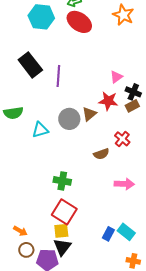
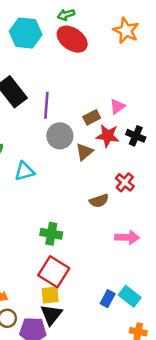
black cross: (133, 92) -> (136, 136), moved
brown rectangle: (132, 106) -> (92, 117), moved
gray circle: (69, 119) -> (60, 136), moved

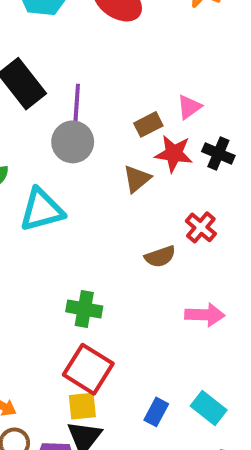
gray circle: (60, 136) -> (73, 142), moved
cyan triangle: (24, 171) -> (42, 210), size x1.4
blue rectangle: (108, 299) -> (156, 412), moved

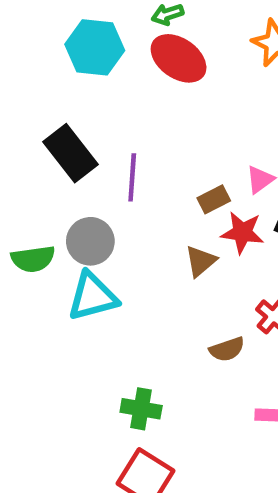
gray circle: (73, 142) -> (90, 241), moved

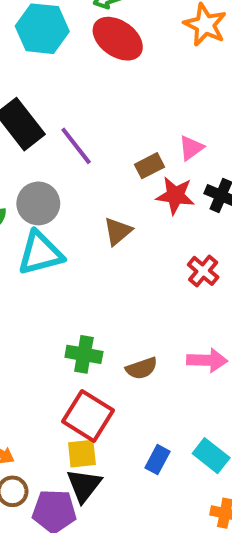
purple line: (132, 177) -> (76, 146), turned -42
brown triangle: (201, 261) -> (118, 231), moved
brown semicircle: (227, 349) -> (142, 368), moved

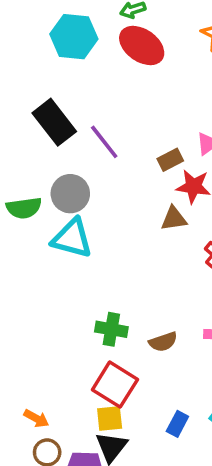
brown triangle: (118, 231) -> (174, 219), moved, turned 32
cyan triangle: (40, 253) -> (72, 238), turned 30

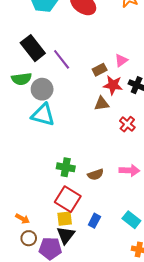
green semicircle: (24, 208) -> (21, 79), moved
blue rectangle: (177, 424) -> (94, 221), moved

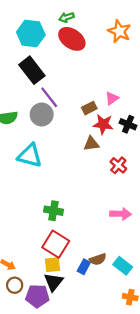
black rectangle: (33, 48) -> (32, 70), moved
gray circle: (42, 89) -> (42, 115), moved
brown semicircle: (95, 174) -> (98, 259), moved

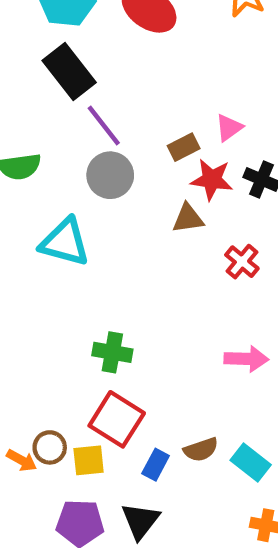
gray circle: (42, 115) -> (110, 175), moved
yellow square: (52, 265) -> (89, 460), moved
blue rectangle: (84, 267) -> (156, 465), moved
black triangle: (54, 282) -> (140, 521), moved
brown circle: (15, 285) -> (50, 447), moved

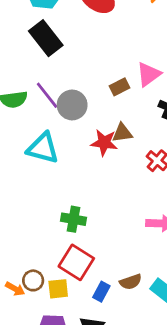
purple line: (104, 126) -> (47, 95), moved
pink triangle: (229, 128) -> (149, 74), size x1.4
red star: (212, 180) -> (104, 143), moved

